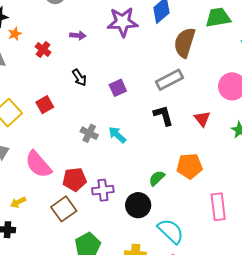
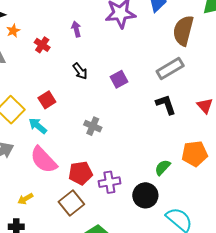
purple arrow: (78, 35) -> (76, 29), turned -105
cyan arrow: (117, 135) -> (38, 126), moved

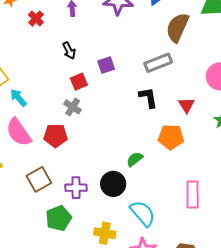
red square: (47, 100) -> (79, 82), moved
orange pentagon: (195, 154) -> (171, 137), moved
red pentagon: (81, 173) -> (56, 136), moved
purple cross: (109, 182) -> (76, 188), moved

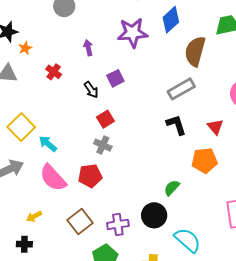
red cross: (36, 19) -> (54, 72), moved
purple square: (106, 65) -> (115, 78), moved

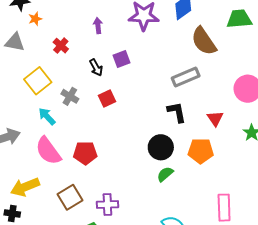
brown semicircle: (195, 51) -> (204, 41), turned -56
yellow square: (21, 127) -> (38, 81), moved
gray cross: (103, 145) -> (70, 96), moved
black circle: (154, 215) -> (161, 147), moved
yellow arrow: (34, 216) -> (25, 187), size x1.8

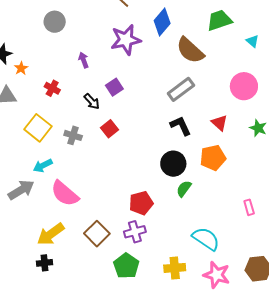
cyan arrow: (47, 116) -> (43, 166), moved, turned -60
red pentagon: (85, 153) -> (141, 203), moved
pink rectangle: (224, 208) -> (249, 207), size x0.6

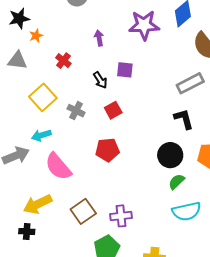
purple square: (114, 87) -> (125, 70), turned 30
red pentagon: (141, 203) -> (107, 150), moved
cyan semicircle: (206, 239) -> (186, 211), moved, turned 124

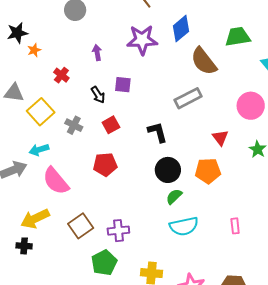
gray triangle: (17, 60) -> (14, 93), moved
black L-shape: (184, 119) -> (158, 132), moved

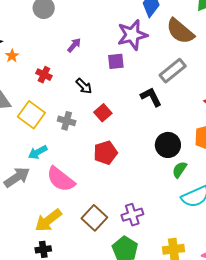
purple star: (142, 40) -> (132, 35), moved
purple arrow: (97, 53) -> (74, 45), turned 63
purple square: (123, 85) -> (116, 61), moved
black L-shape: (158, 132) -> (151, 97), moved

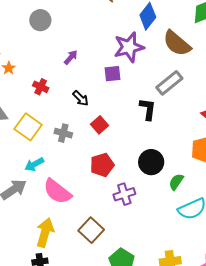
black L-shape: (151, 97) -> (148, 109), turned 35
black circle: (168, 145) -> (151, 162), moved
purple cross: (132, 215) -> (124, 194), moved
yellow arrow: (48, 220) -> (45, 233), turned 144

